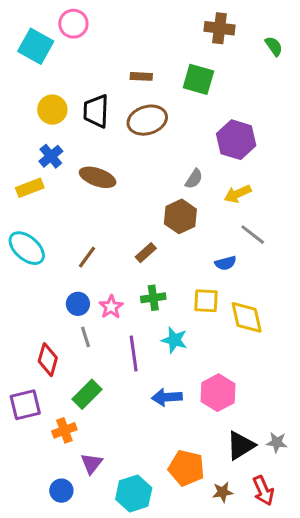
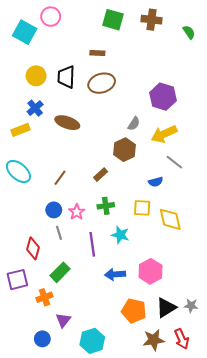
green square: (198, 79) -> (113, 20), moved
yellow arrow: (238, 194) -> (164, 134), size x1.4
orange pentagon: (186, 468) -> (134, 311), moved
brown star: (223, 492) -> (154, 340), size x1.5

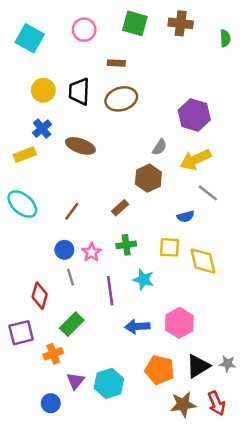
pink circle: (51, 17) -> (84, 30), moved
green semicircle: (189, 32) -> (225, 38), turned 32
cyan hexagon: (92, 341) -> (109, 383), moved

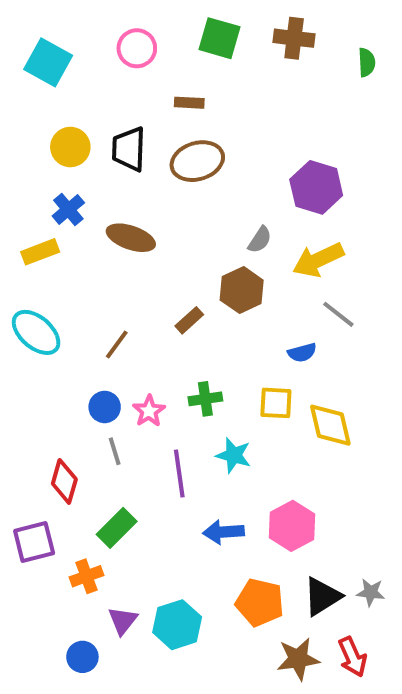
brown rectangle: (120, 208) -> (189, 320), moved

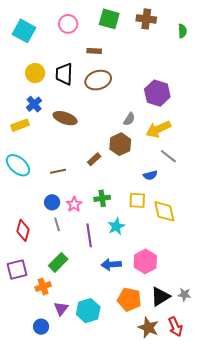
brown line: (117, 345) -> (58, 171), turned 42
cyan star: (234, 455) -> (116, 226), turned 30
red diamond: (64, 482) -> (23, 230), moved
brown star: (298, 659) -> (148, 328), turned 30

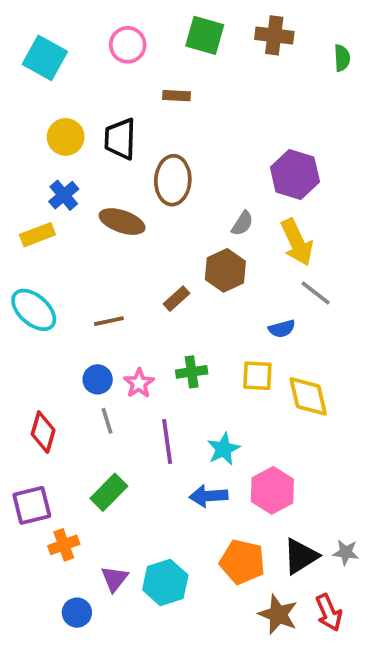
brown ellipse: (98, 80) -> (173, 180), moved, turned -70
yellow arrow: (158, 129) -> (297, 242), turned -90
cyan star: (116, 226) -> (224, 449), moved
orange cross: (43, 287) -> (64, 545), moved

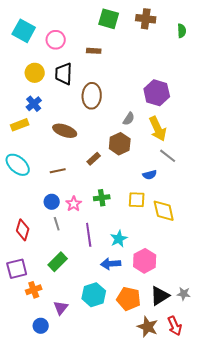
pink circle: (128, 45) -> (56, 40), moved
brown ellipse: (122, 222) -> (65, 131), moved
cyan hexagon: (165, 582) -> (94, 295), moved

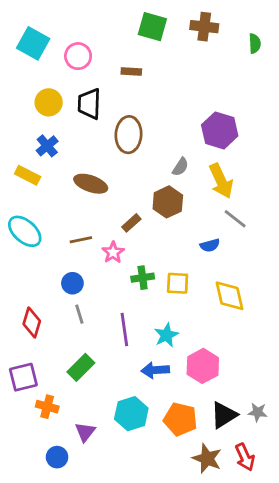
yellow rectangle: (20, 125) -> (28, 175), turned 48
yellow square: (137, 200) -> (178, 283), moved
pink star: (74, 204) -> (113, 252), moved
orange cross: (34, 290) -> (47, 407), turned 35

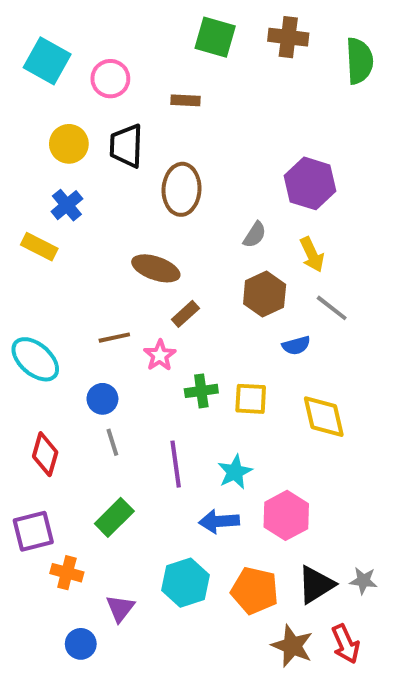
green semicircle: (255, 43) -> (359, 61), size x1.6
yellow arrow: (221, 181) -> (312, 255), size x0.7
brown ellipse: (91, 184) -> (156, 268), moved
brown hexagon: (168, 202) -> (265, 294), moved
cyan ellipse: (25, 231) -> (35, 359), moved

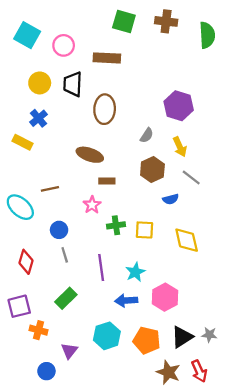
brown rectangle: (185, 100) -> (107, 58), size x1.6
brown rectangle: (185, 314) -> (107, 181), turned 42
brown line: (114, 338) -> (50, 189), moved

